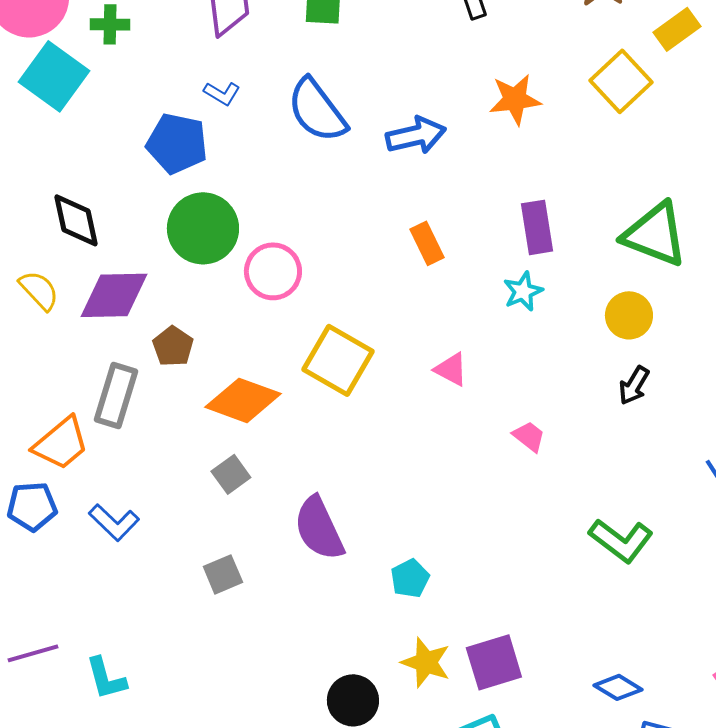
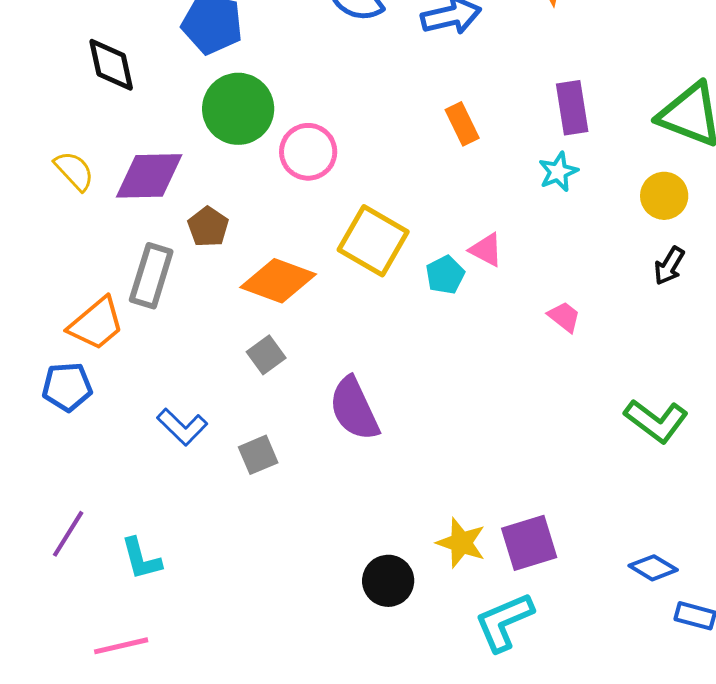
black diamond: (76, 220) -> (111, 65), moved
blue L-shape: (114, 522) -> (182, 427), moved
cyan pentagon: (410, 578) -> (445, 275), moved
purple line: (33, 653) -> (68, 534), turned -42

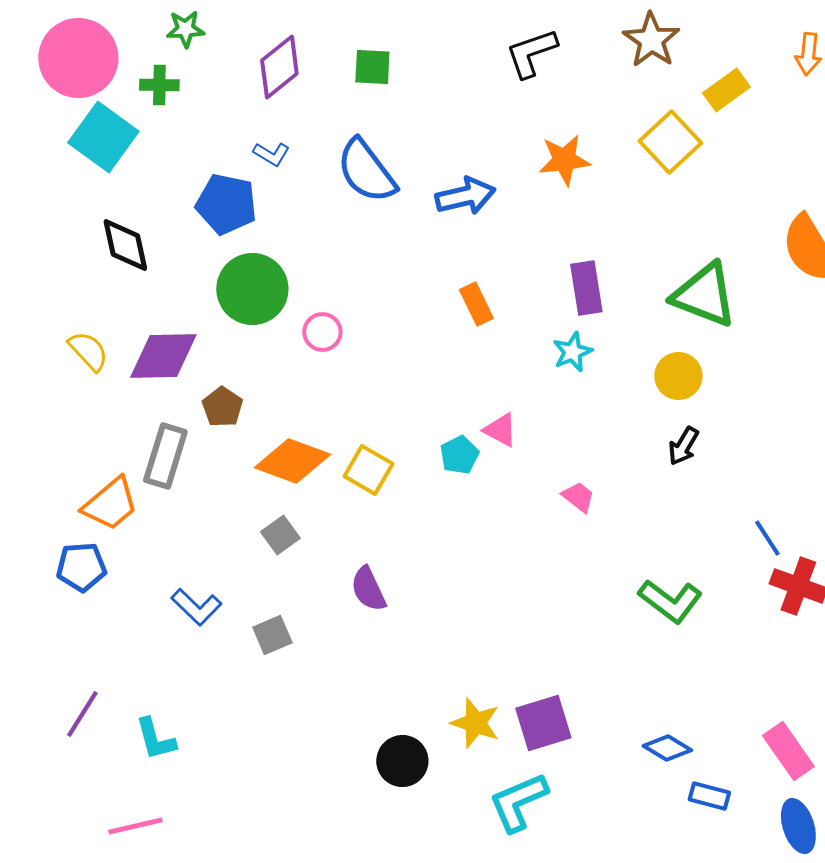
pink circle: (308, 152) -> (322, 332), size x0.7
yellow square: (373, 241) -> (368, 470), moved, size x0.7
purple semicircle: (354, 409) -> (368, 589), size x0.7

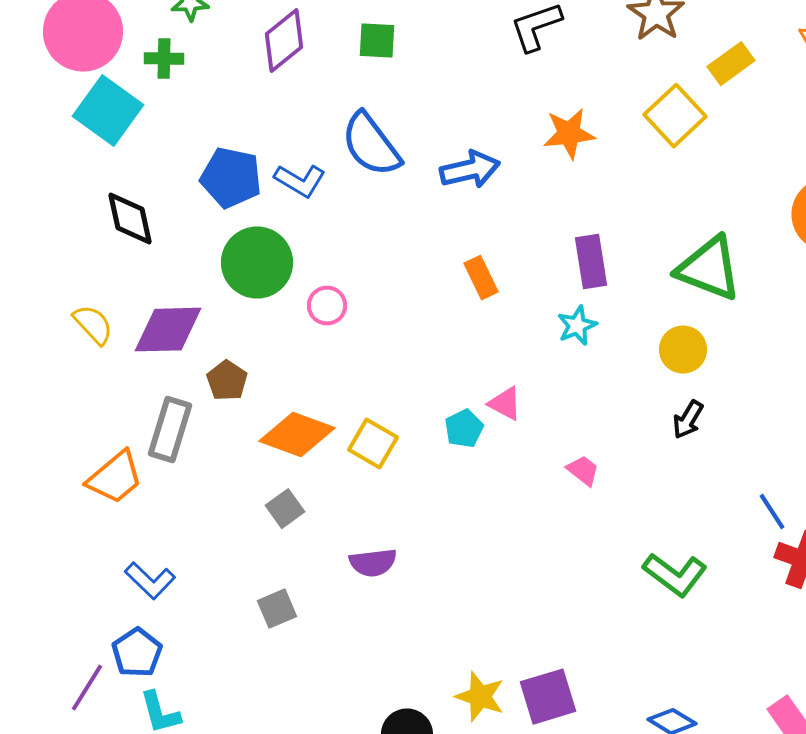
blue L-shape: (271, 154) -> (300, 181), moved, size x1.4
blue pentagon: (81, 567) -> (137, 653), moved, turned -30
purple semicircle: (368, 589) -> (373, 563), turned -72
blue L-shape: (196, 607) -> (150, 581), moved

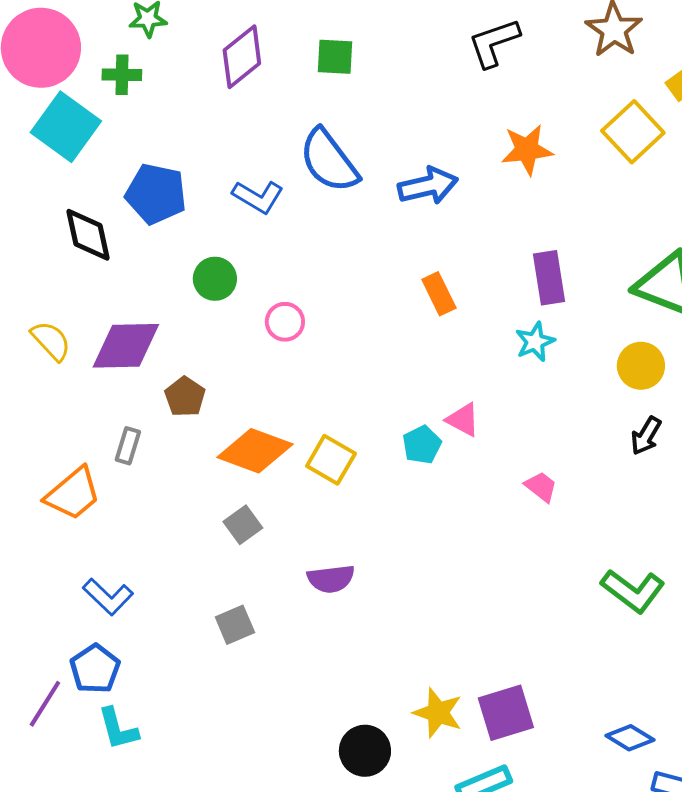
blue pentagon: (231, 178) -> (156, 194), moved
green circle: (257, 263) -> (215, 279), size x0.6
gray rectangle: (170, 430) -> (128, 446), size x0.6

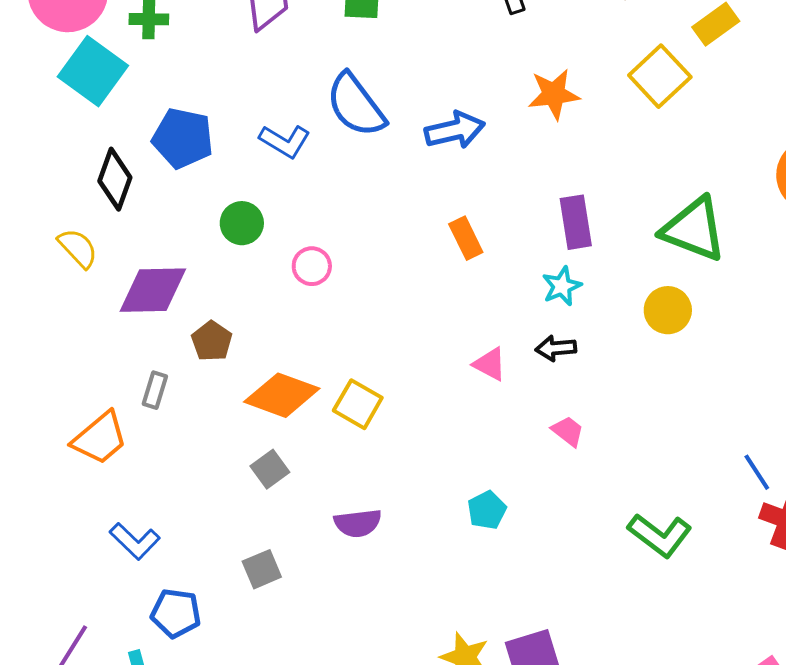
black diamond: (88, 235) -> (115, 179), turned 32
yellow semicircle: (51, 341) -> (78, 248), moved
black arrow: (646, 436) -> (556, 348), moved, turned 54
cyan pentagon: (422, 445) -> (487, 510), moved
blue pentagon: (95, 669) -> (176, 613), moved, turned -30

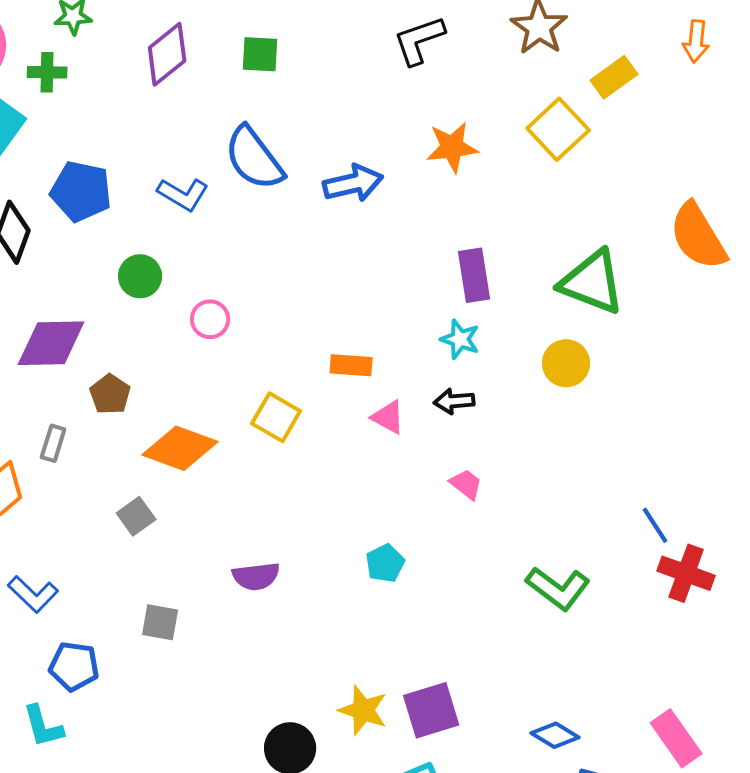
orange rectangle: (466, 238) -> (351, 365), moved, turned -60
cyan star: (562, 286) -> (460, 339), turned -30
yellow square: (358, 404) -> (276, 417), moved
gray square: (270, 469) -> (136, 516), moved
gray square: (262, 569) -> (160, 622), turned 33

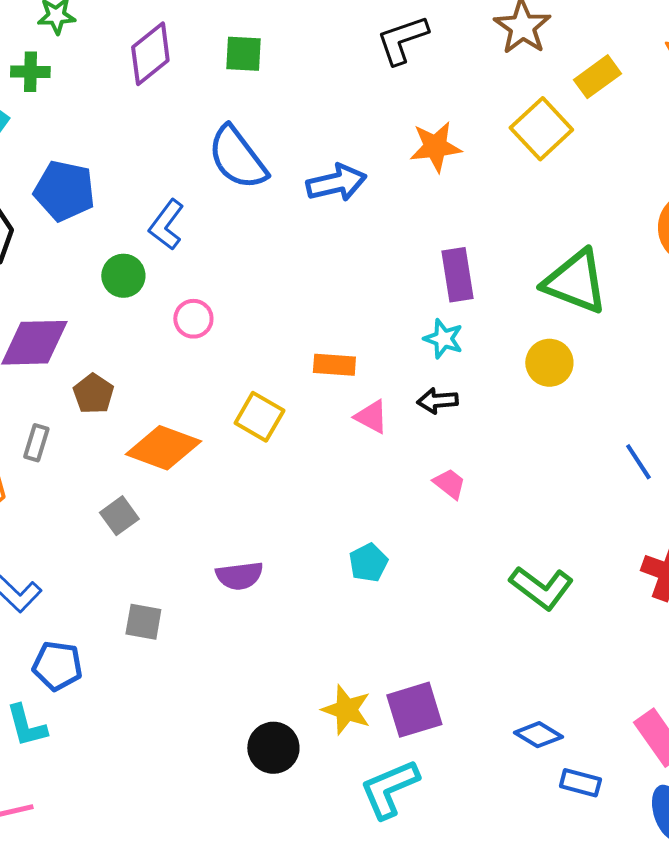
blue L-shape: (183, 194) -> (166, 225), moved, turned 96
blue line: (655, 525) -> (638, 462), moved

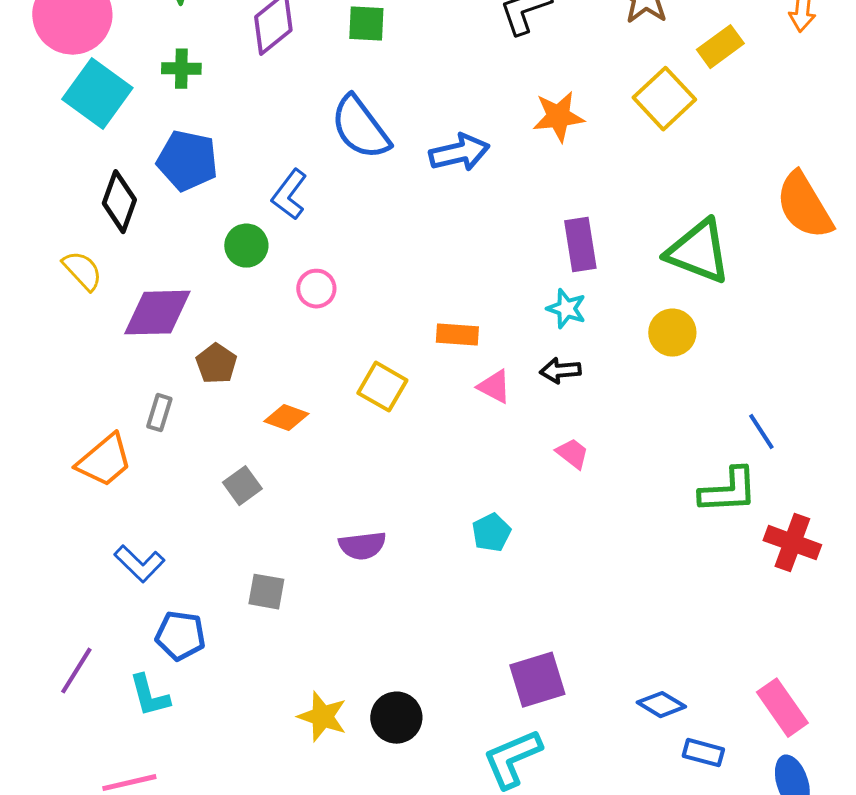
green cross: (30, 72) -> (181, 69), moved
orange diamond: (163, 448) -> (286, 418), size x0.6
green L-shape: (541, 588) -> (728, 491), moved, turned -40
yellow star: (346, 710) -> (322, 717), moved

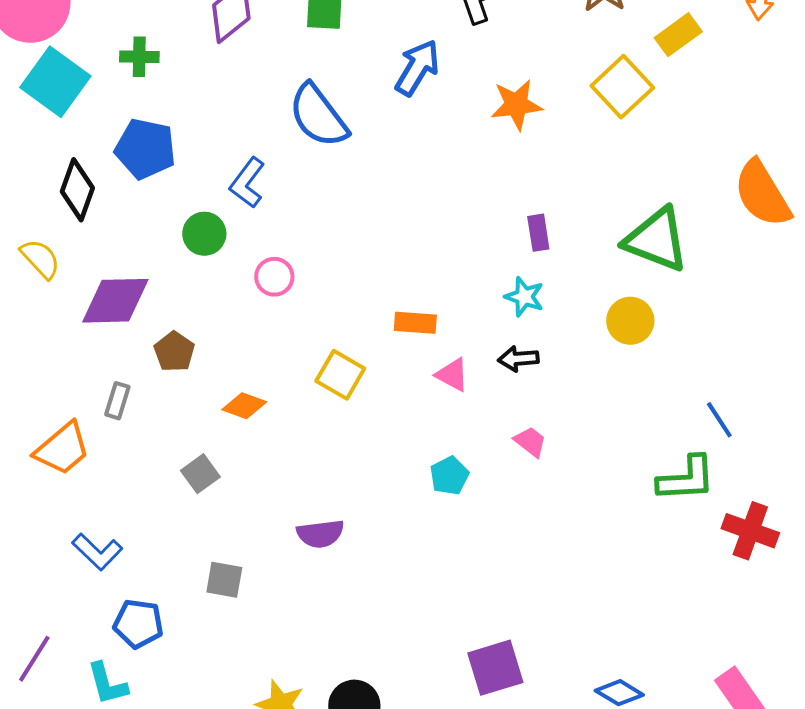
blue arrow: (459, 153) -> (417, 68), moved, turned -46
purple rectangle: (580, 245) -> (538, 233), size x0.7
cyan pentagon: (491, 533) -> (449, 476), moved

